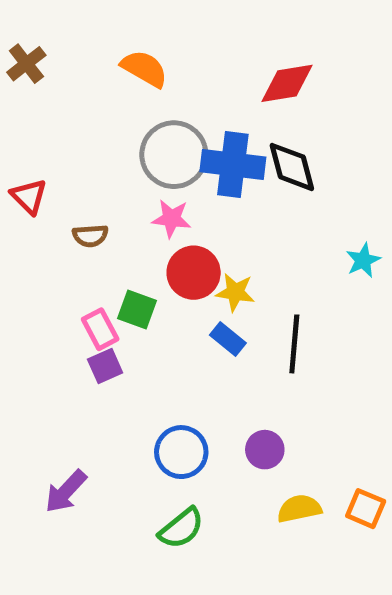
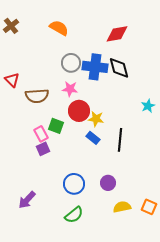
gray circle: (174, 155) -> (71, 63), size x0.7
brown semicircle: (90, 236) -> (37, 96), size x1.6

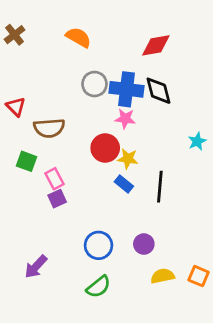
pink star: (70, 89) -> (125, 119), moved
green square: (56, 126) -> (26, 161), moved

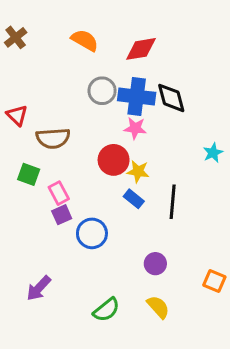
red diamond: (156, 45) -> (141, 49), moved
blue circle: (98, 245) -> (92, 233), moved
yellow semicircle: (163, 276) -> (158, 307), moved, turned 60
orange square: (199, 276) -> (214, 281), moved

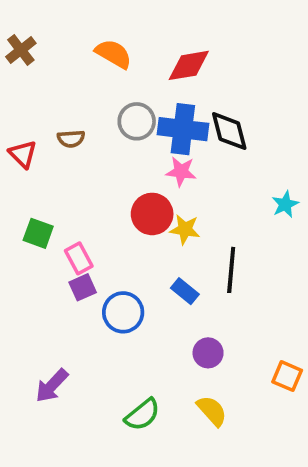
brown semicircle: (53, 138) -> (71, 139), moved, size x0.6
blue rectangle: (134, 199) -> (185, 291), moved

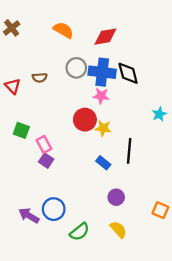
purple square: (83, 287) -> (46, 161), turned -32
blue circle: (123, 312) -> (54, 209), moved
purple arrow: (52, 386) -> (29, 216), turned 78

